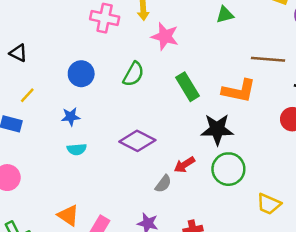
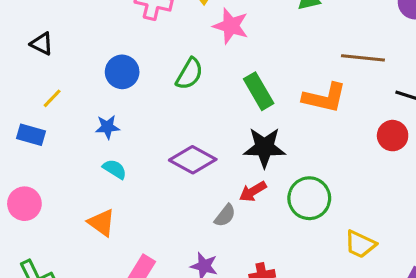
black star: (217, 129) -> (264, 147), moved
cyan semicircle: (77, 149) -> (115, 169), turned -144
orange triangle: (68, 215) -> (102, 223), moved

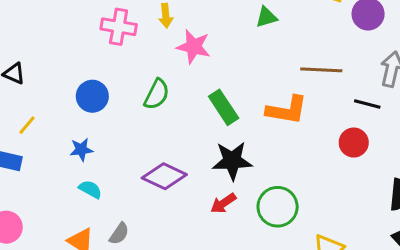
gray semicircle: (225, 215) -> (119, 234), moved

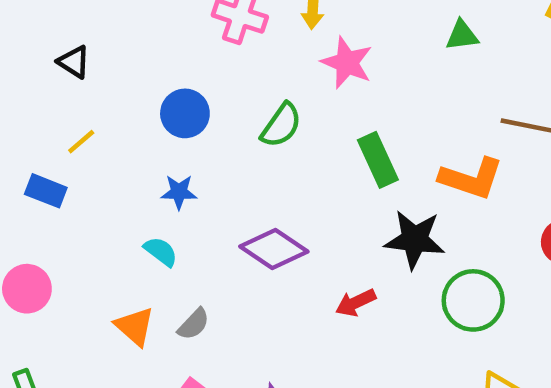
blue star: (81, 150) -> (179, 192), moved
black star: (232, 161) -> (415, 239), moved
green circle: (278, 207) -> (473, 300), moved

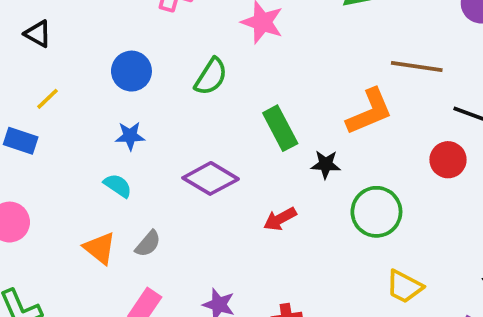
green rectangle: (378, 160) -> (280, 128), moved
orange L-shape: (471, 178) -> (369, 112), turned -38
black star: (415, 239) -> (326, 164), size x0.6

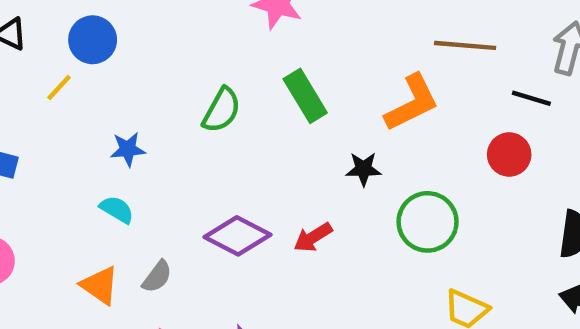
blue circle: (131, 71) -> (93, 40), moved
green semicircle: (211, 77) -> (222, 110), moved
yellow line: (48, 99) -> (59, 88), moved
green rectangle: (280, 128) -> (305, 96), moved
purple diamond: (211, 178) -> (238, 236), moved

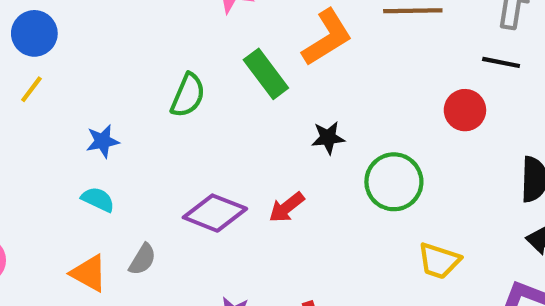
blue circle: (93, 40) -> (34, 33), moved
black line: (531, 98) -> (501, 62), moved
orange L-shape: (412, 103) -> (327, 38), moved

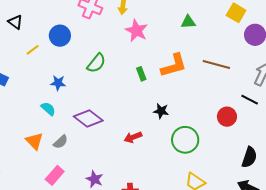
blue circle: (34, 33) -> (60, 36), moved
green rectangle: (266, 74) -> (141, 74), size x0.6
green semicircle: (188, 95) -> (96, 63), moved
purple diamond: (215, 213) -> (88, 119), moved

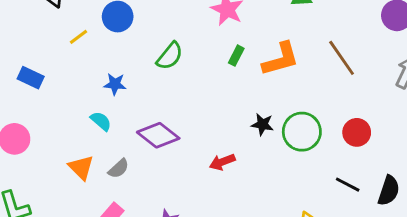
brown line: (216, 65) -> (342, 58), turned 40
green rectangle: (141, 74) -> (236, 56), moved, turned 48
black line: (250, 100) -> (348, 185), moved
green circle: (185, 140) -> (302, 132), moved

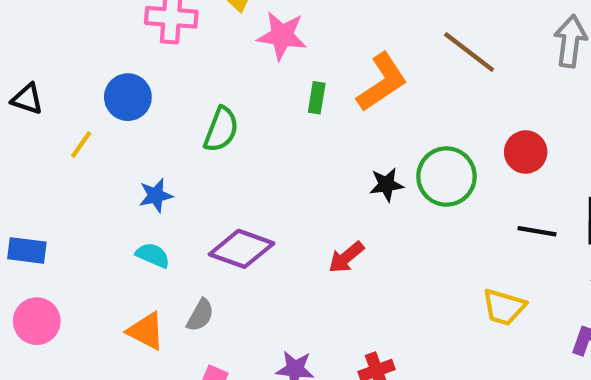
blue rectangle: (31, 78) -> (27, 250), moved

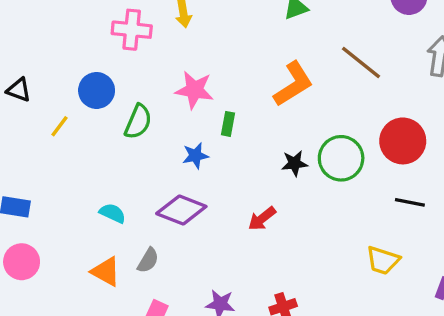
pink star: (282, 36) -> (194, 90), moved
green rectangle: (317, 98) -> (228, 124), moved
green semicircle: (221, 129) -> (138, 122), moved
red circle: (526, 152) -> (403, 141), size x1.4
blue star: (156, 195) -> (195, 156), moved

